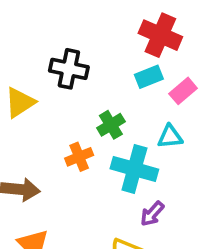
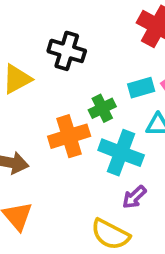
cyan rectangle: (149, 77) -> (141, 88), moved
orange cross: (79, 157) -> (69, 136), size x1.5

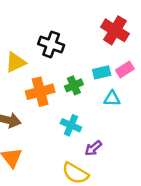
orange cross: (69, 136) -> (40, 92), moved
cyan cross: (121, 153) -> (71, 125), moved, size x0.7

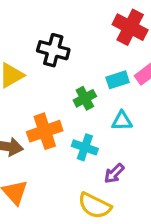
orange cross: (40, 92) -> (45, 131), moved
cyan triangle: (112, 99) -> (122, 121), moved

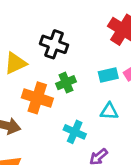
green cross: (85, 98) -> (66, 83), moved
orange cross: (45, 131) -> (37, 98), moved, turned 32

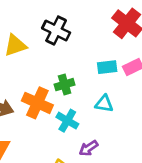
green cross: (66, 83) -> (65, 85), moved
orange cross: (37, 98) -> (37, 103), moved

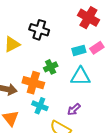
cyan triangle: (104, 104) -> (80, 76), size x1.5
cyan cross: (67, 121) -> (40, 106), moved

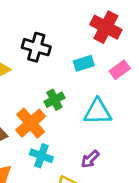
cyan rectangle: (79, 50) -> (84, 63), moved
orange cross: (33, 83) -> (31, 123), turned 35

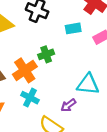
cyan triangle: (98, 112) -> (88, 84), moved

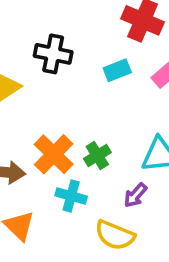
green cross: (46, 54) -> (97, 156), moved

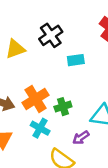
black cross: (53, 54) -> (51, 35), turned 30
cyan rectangle: (117, 70) -> (76, 60), moved

